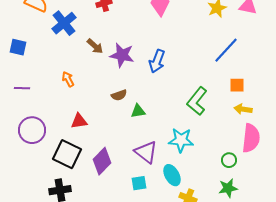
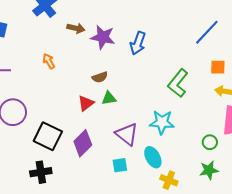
brown arrow: (95, 46) -> (76, 28), turned -30
green triangle: (138, 111) -> (109, 98), moved
red triangle: (79, 121) -> (86, 103), moved, turned -30

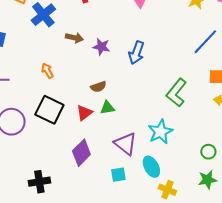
purple star: (103, 37) -> (101, 47), size x0.7
cyan star: (162, 122) -> (160, 132), turned -30
black square: (48, 136) -> (49, 110), moved

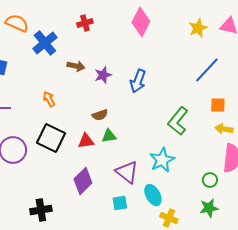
purple star: (101, 47) -> (103, 75), turned -30
red triangle: (84, 113) -> (86, 141), turned 30

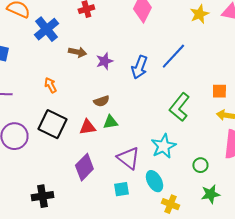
blue line: (207, 70) -> (173, 56), moved
green circle: (210, 180) -> (200, 165), moved

